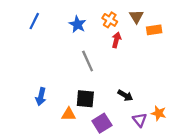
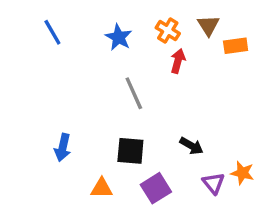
blue line: (34, 21) -> (52, 32), turned -56
orange triangle: (69, 114) -> (102, 188), moved

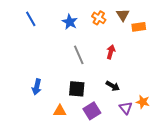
red arrow: (178, 61) -> (111, 52), moved

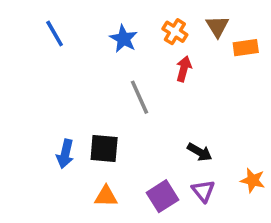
red arrow: (111, 52) -> (184, 69), moved
black square: (77, 89) -> (104, 148), moved
purple triangle: (126, 108) -> (203, 191), moved

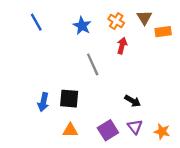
orange star: (253, 180) -> (162, 131), moved

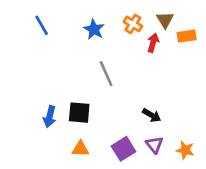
red arrow: (122, 46) -> (153, 43), moved

